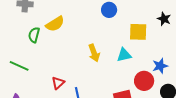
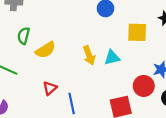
yellow semicircle: (55, 24) -> (45, 50), moved
cyan triangle: (124, 55) -> (112, 58), moved

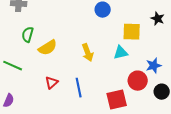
cyan triangle: (112, 58) -> (121, 53), moved
blue line: (72, 103) -> (79, 88), moved

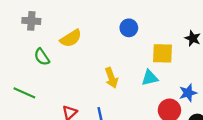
green semicircle: (28, 35) -> (42, 57), turned -49
yellow semicircle: (48, 48) -> (71, 38), moved

